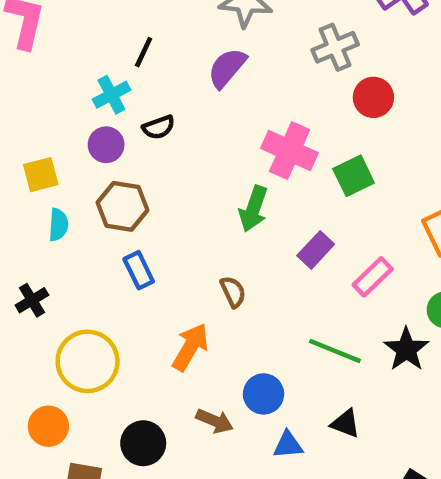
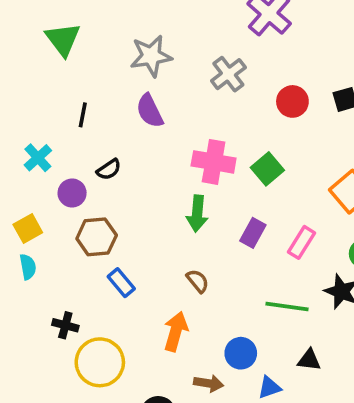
purple semicircle: (227, 68) -> (150, 111), turned -52
cyan cross: (111, 95) -> (38, 158), moved
red circle: (373, 97) -> (292, 101), moved
cyan semicircle: (58, 225) -> (28, 267), moved
black cross: (32, 300) -> (65, 325), moved, turned -30

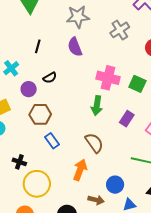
green square: (267, 169) -> (137, 84), turned -30
brown semicircle: (198, 281) -> (94, 143), size x1.5

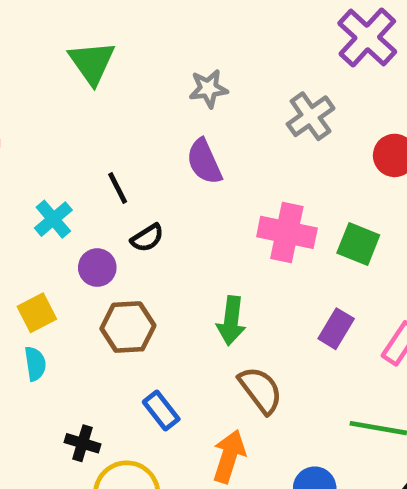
gray star: (78, 17) -> (208, 89), size x0.7
black line: (38, 46) -> (118, 188), moved, turned -40
green arrow: (97, 106) -> (231, 321), moved
blue rectangle: (52, 141) -> (161, 411), moved

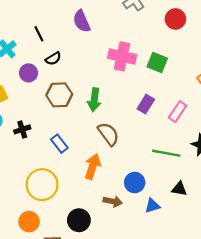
brown hexagon: (128, 327) -> (59, 95), moved
black cross: (82, 443) -> (22, 129), moved, turned -35

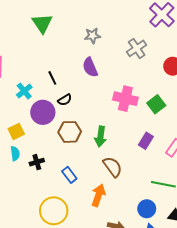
green square: (157, 62) -> (156, 104), turned 30
purple circle: (28, 73) -> (43, 112), size x1.5
blue circle: (135, 183) -> (147, 209), moved

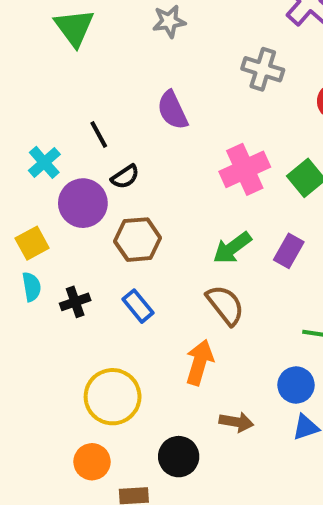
gray star: (93, 36) -> (169, 21), moved
gray cross: (137, 48) -> (263, 69), turned -36
pink cross: (125, 99) -> (245, 169), turned -35
green arrow: (100, 136) -> (232, 248), moved, turned 48
blue rectangle: (69, 175) -> (138, 306), moved

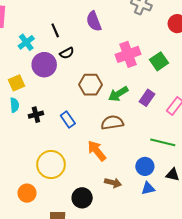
brown hexagon: (138, 240) -> (90, 85), moved
brown semicircle: (225, 305) -> (112, 123), turned -65
orange arrow: (199, 362) -> (97, 151), turned -60
orange circle: (92, 462) -> (27, 193), moved

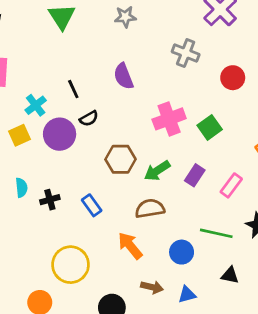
yellow square: (17, 83) -> (20, 135), moved
blue circle: (145, 166) -> (182, 252), moved
blue triangle: (148, 188) -> (187, 295), moved

